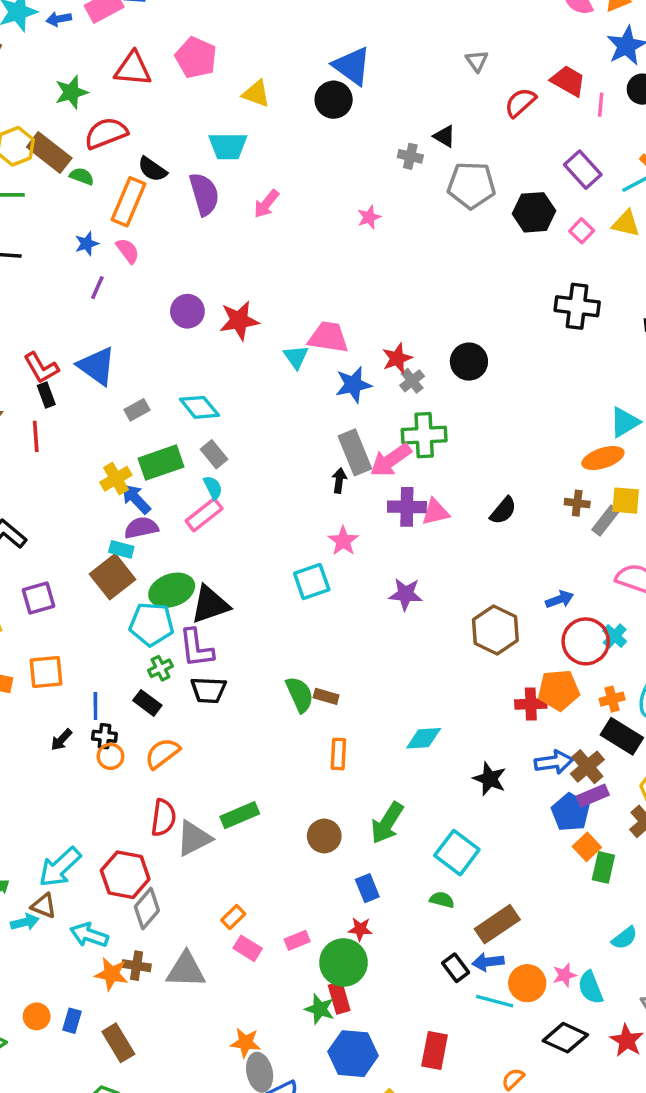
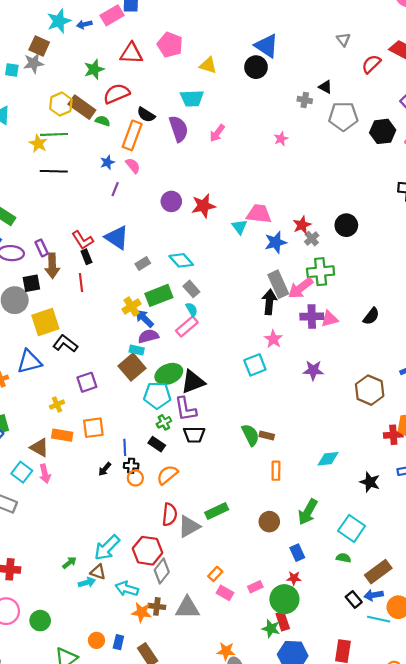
black arrow: (339, 480) -> (269, 302), size x1.6

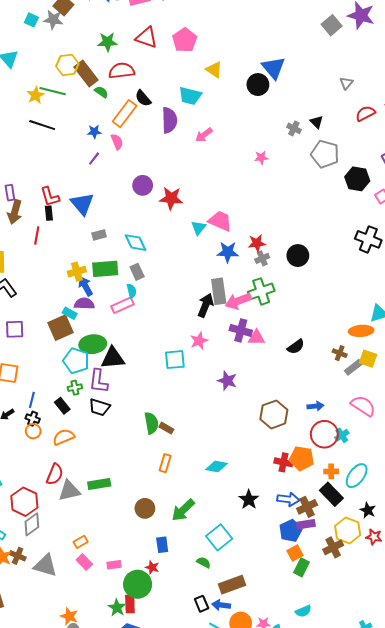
green cross: (321, 272) -> (261, 291), turned -30

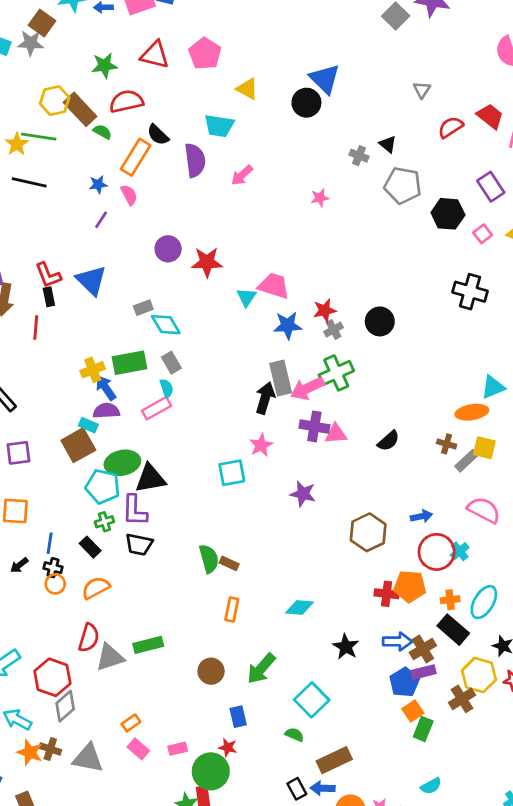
gray rectangle: (99, 235) -> (143, 308), moved

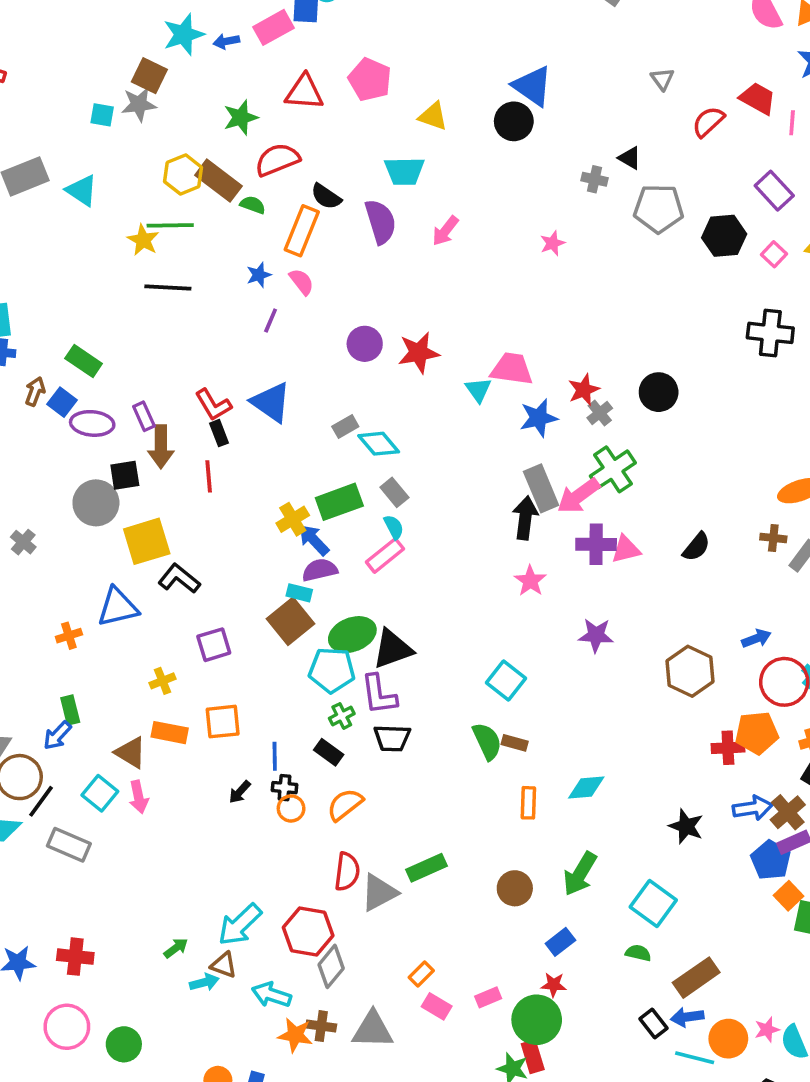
cyan square: (232, 473) -> (506, 680), moved, turned -32
cyan diamond: (300, 607) -> (586, 787), moved
blue rectangle: (238, 717) -> (560, 942), turned 75

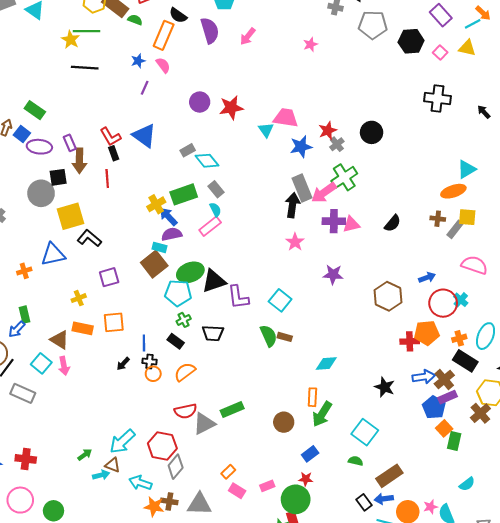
purple L-shape: (379, 694) -> (238, 297), moved
orange rectangle: (528, 803) -> (312, 397), moved
red semicircle: (347, 872) -> (186, 411), turned 70

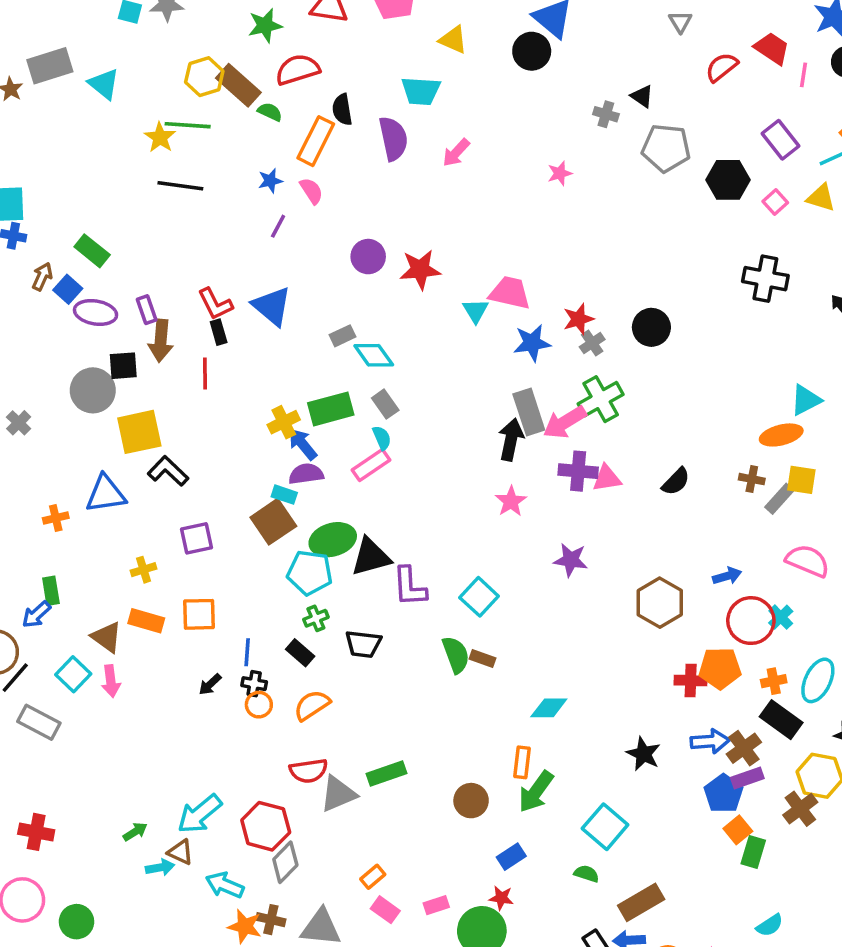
black semicircle: (178, 15) -> (342, 110), turned 42

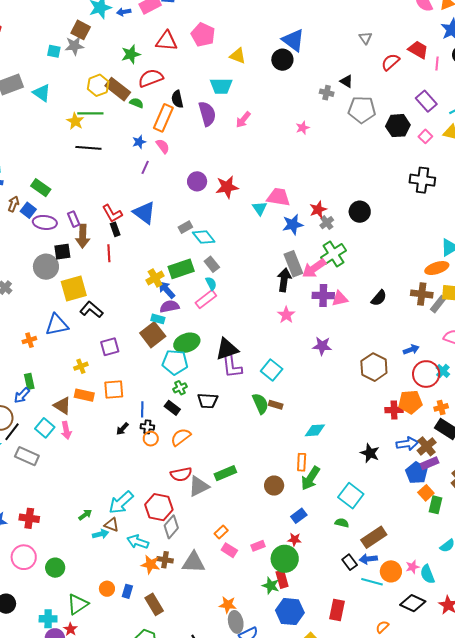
brown cross: (752, 479) -> (422, 294), size x1.5
black triangle: (371, 557) -> (227, 349), moved

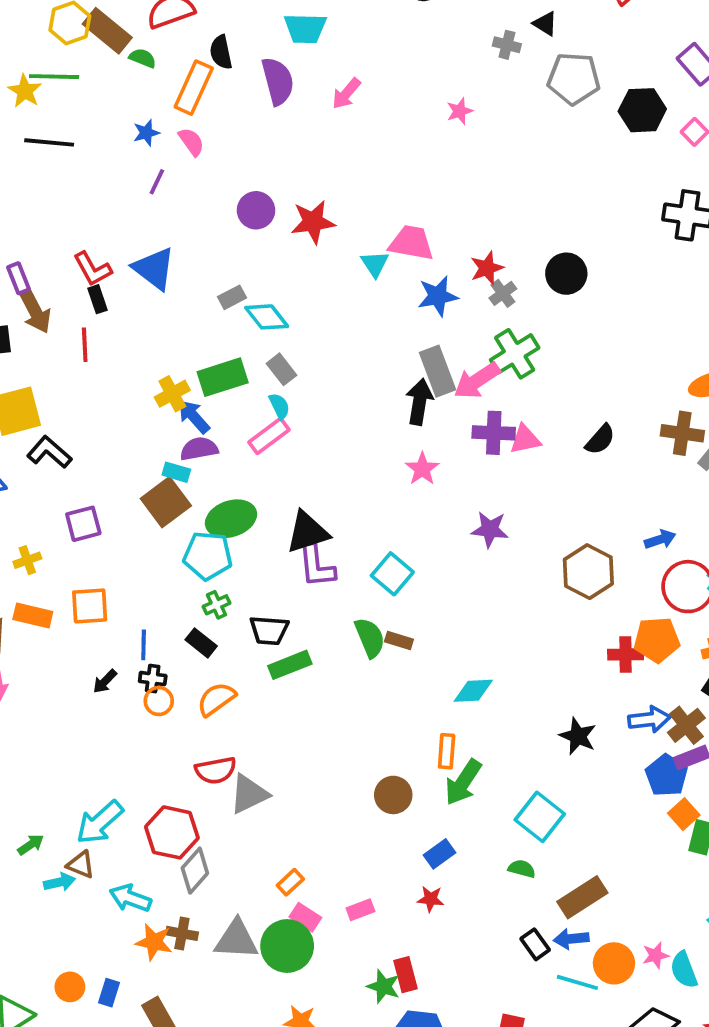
brown arrow: (83, 236) -> (35, 311), turned -30
green rectangle: (225, 473) -> (290, 665), moved
green circle: (285, 559) -> (287, 946), moved

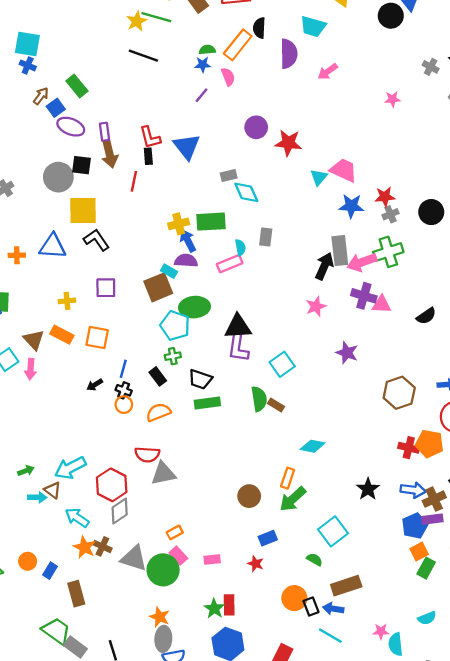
green semicircle: (143, 58) -> (207, 50), moved, turned -42
gray rectangle: (281, 369) -> (266, 237), moved, turned 30
orange circle: (614, 963) -> (294, 598), moved

